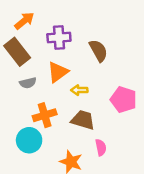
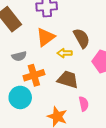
brown semicircle: (98, 51) -> (82, 38), moved
gray semicircle: (28, 83) -> (19, 56), moved

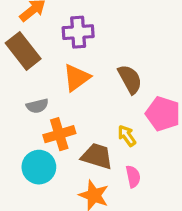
yellow arrow: (65, 53) -> (127, 136), moved, turned 56
brown trapezoid: (68, 79) -> (97, 156), moved

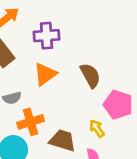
yellow arrow: (127, 136) -> (97, 129), moved

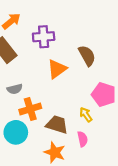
orange triangle: (45, 74) -> (57, 69), moved
brown semicircle: (90, 75) -> (87, 56), moved

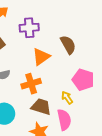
orange cross: (30, 109) -> (31, 84), moved
pink semicircle: (83, 139) -> (64, 120), size x1.5

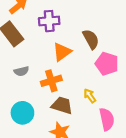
pink pentagon: (83, 80) -> (107, 64), moved
pink semicircle: (64, 120) -> (107, 119), moved

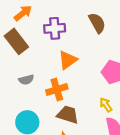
brown semicircle: (91, 39) -> (97, 23), moved
yellow arrow: (90, 96) -> (106, 105), moved

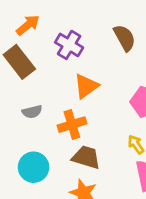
purple cross: (55, 28) -> (69, 45), turned 35

